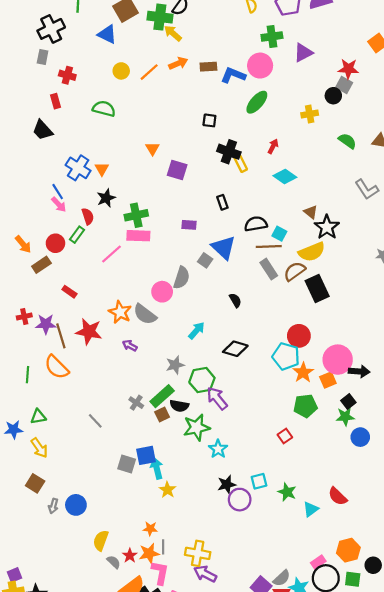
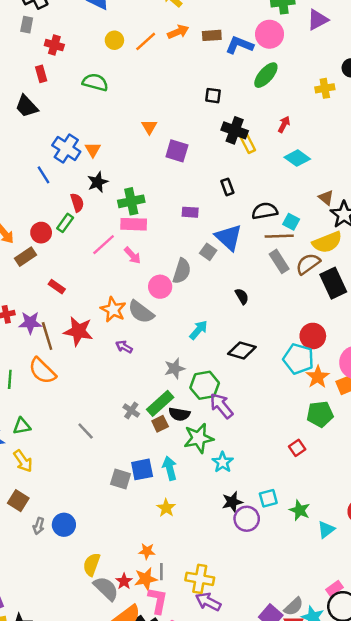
pink arrow: (59, 204) -> (132, 255), moved
cyan arrow: (157, 468) -> (170, 468), moved
gray semicircle: (114, 562) -> (106, 588), size x1.6

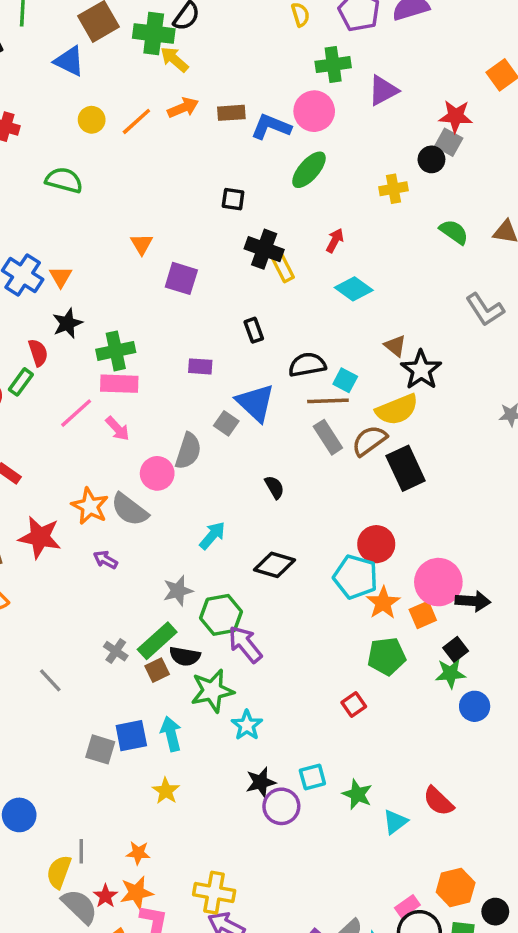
gray line: (161, 572) -> (81, 851), moved

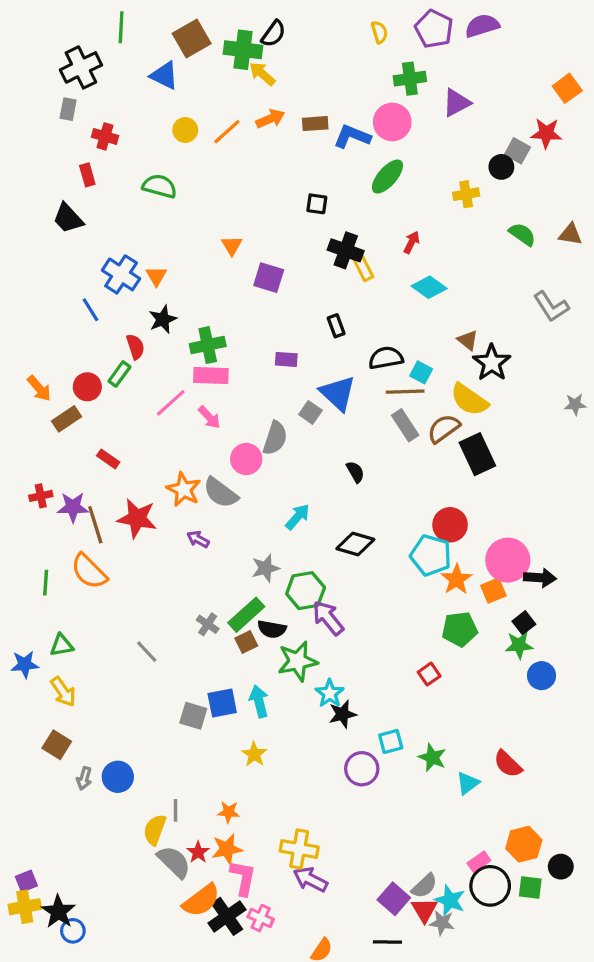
red star: (456, 116) -> (546, 133), moved
yellow semicircle: (397, 410) -> (469, 400), turned 57
black star: (261, 782) -> (342, 714), moved

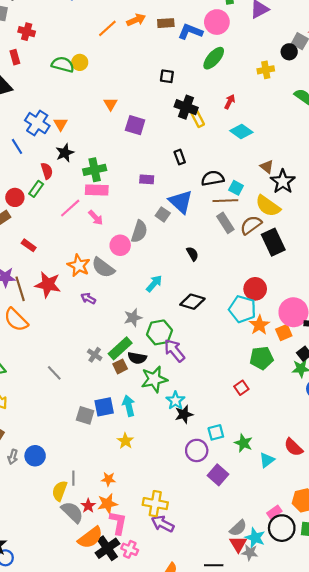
yellow circle: (185, 130) -> (80, 62), moved
purple square: (394, 899) -> (218, 475), moved

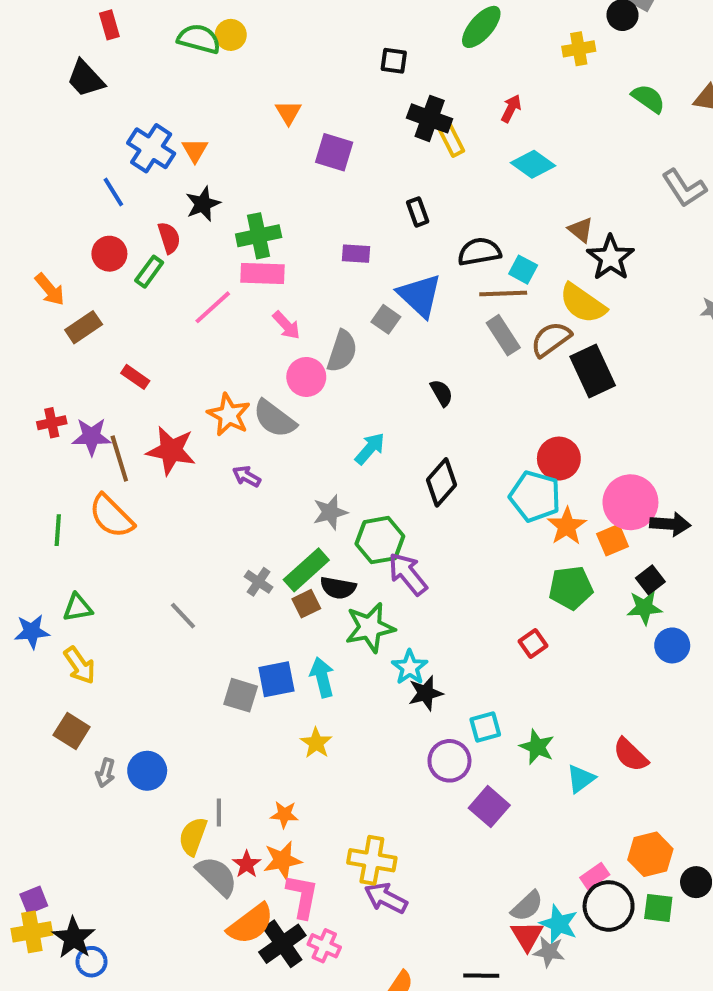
red circle: (15, 197) -> (109, 254), moved
pink arrow: (96, 218) -> (286, 325), moved
black diamond: (192, 302) -> (442, 482), turned -65

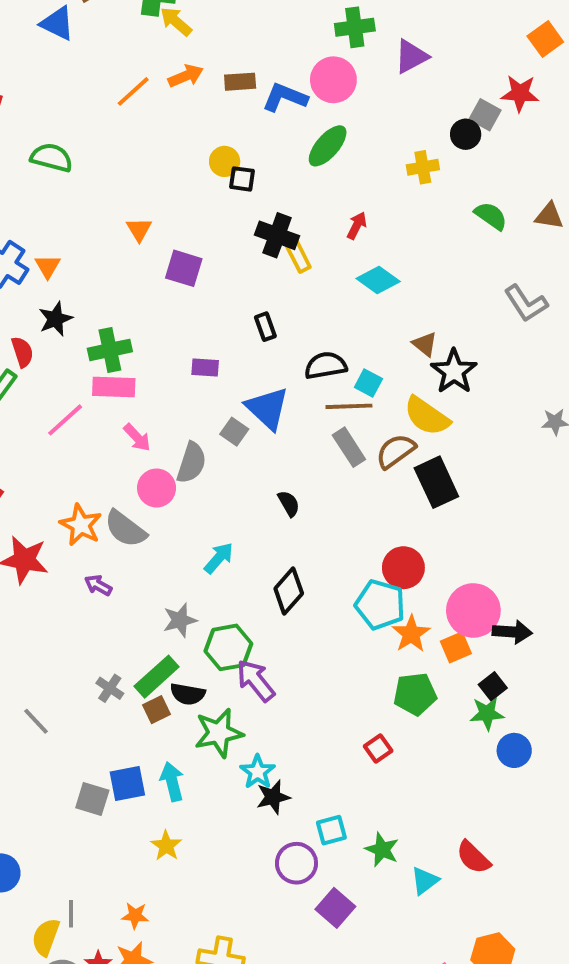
yellow circle: (231, 35) -> (225, 161), moved

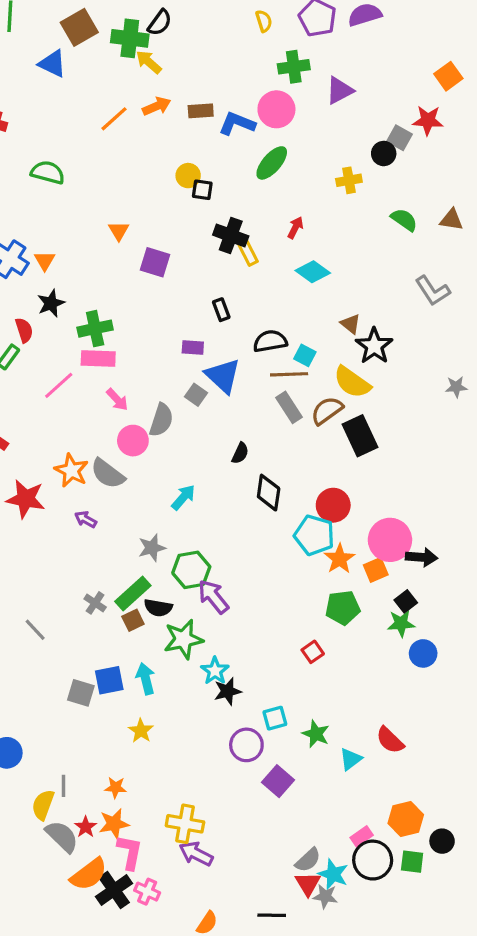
purple rectangle: (205, 367) -> (193, 347), moved
black semicircle: (289, 504) -> (240, 453), turned 55
black diamond: (289, 591) -> (269, 493), moved, turned -33

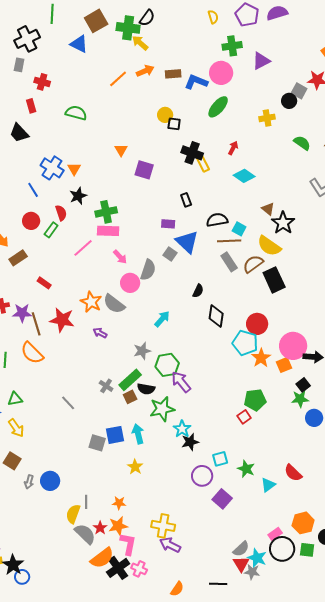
green pentagon: (343, 608) -> (255, 400), moved

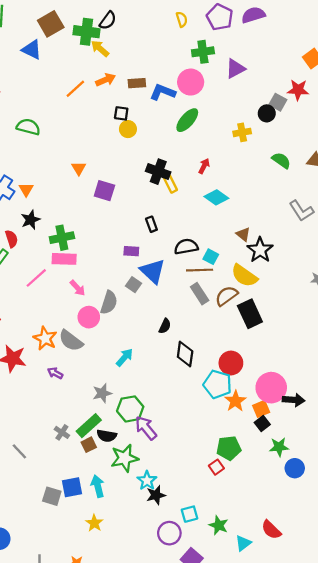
black square: (174, 124) -> (121, 113), moved
black square: (303, 385) -> (262, 423), moved

